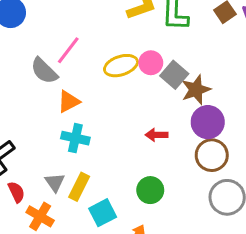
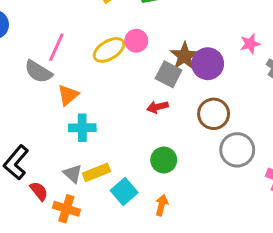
gray square: (174, 75) -> (169, 74), moved
purple circle: (208, 122) -> (208, 64), moved
yellow rectangle: (79, 187) -> (96, 172), turned 55

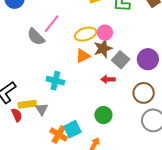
brown star: (184, 56) -> (103, 48), moved
orange triangle: (68, 95) -> (83, 56), moved
yellow rectangle: (96, 172) -> (27, 104), moved
orange cross: (66, 209) -> (59, 134), moved

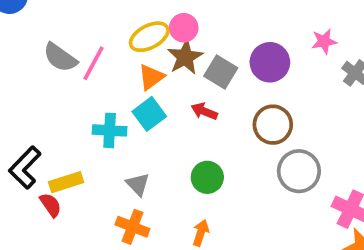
pink line: (52, 24) -> (94, 63), moved
red arrow: (108, 79) -> (204, 111), turned 32
gray triangle: (42, 109) -> (138, 184), moved
cyan square: (72, 129) -> (149, 114), moved

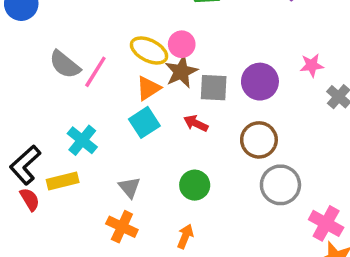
yellow ellipse: (149, 37) -> (149, 50), turned 51
gray square: (221, 72) -> (214, 88), turned -32
cyan cross: (110, 130) -> (82, 140), moved, turned 32
red semicircle: (51, 205) -> (30, 199), moved

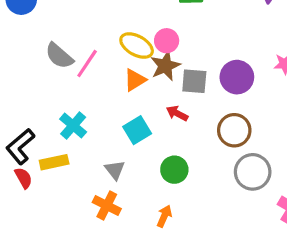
cyan square: (144, 122) -> (137, 130), moved

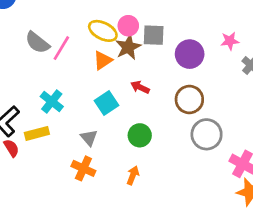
gray square: (194, 81) -> (154, 35), moved

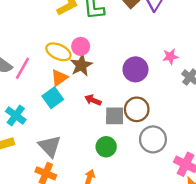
gray square: (154, 35) -> (115, 116), moved
cyan square: (106, 103) -> (53, 98), moved
green circle: (140, 135) -> (106, 147), moved
gray triangle: (89, 138) -> (50, 146), size x1.5

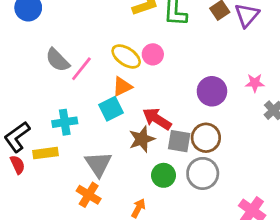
brown star: (81, 65) -> (142, 139), moved
red arrow: (93, 100) -> (157, 119), size x1.5
cyan cross: (16, 115) -> (65, 122), turned 36
gray circle: (153, 139) -> (203, 173), moved

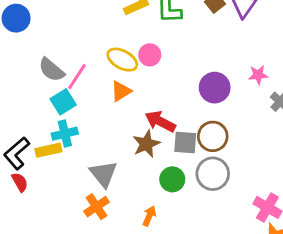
cyan square: (111, 109) -> (63, 102), moved
yellow rectangle: (45, 153) -> (48, 150), moved
orange cross: (89, 195) -> (96, 207), turned 30

